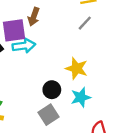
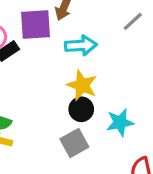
cyan arrow: (24, 46) -> (81, 45), moved
yellow star: (77, 68) -> (82, 85), moved

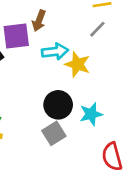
yellow star: (82, 85) -> (78, 64), moved
black circle: (81, 109) -> (58, 105), size x1.4

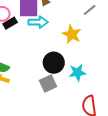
cyan arrow: (55, 52) -> (38, 22), moved

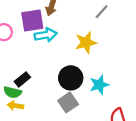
black rectangle: (10, 23) -> (22, 79), moved
yellow star: (72, 34) -> (86, 43), turned -30

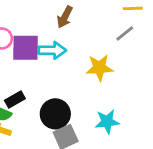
purple square: (32, 20) -> (26, 48), moved
black circle: (71, 78) -> (55, 114), moved

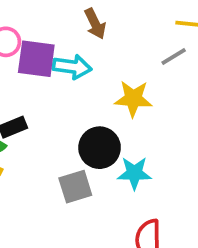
brown arrow: (65, 17) -> (95, 24), turned -60
black circle: (55, 114) -> (100, 148), moved

